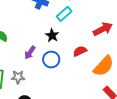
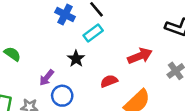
blue circle: (51, 60) -> (62, 96), moved

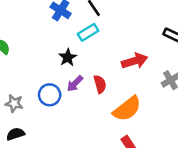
purple arrow: (47, 78) -> (75, 84), moved
red semicircle: (109, 81) -> (100, 84), turned 90

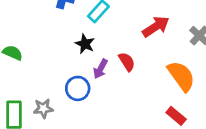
orange semicircle: (127, 109) -> (181, 76), moved, turned -72

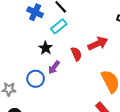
red semicircle: (127, 62) -> (76, 54), moved

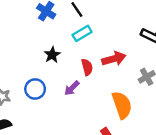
cyan rectangle: (59, 26) -> (82, 33), moved
purple arrow: (54, 67) -> (72, 88), moved

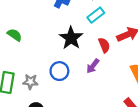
black star: (52, 55) -> (71, 38), size x1.5

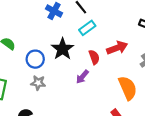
blue circle: (59, 71) -> (35, 59), moved
gray star: (30, 82) -> (38, 83), moved

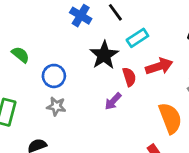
cyan rectangle: (87, 28) -> (137, 38), moved
black star: (63, 49) -> (104, 55), moved

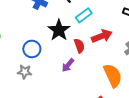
blue circle: (54, 76) -> (32, 49), moved

